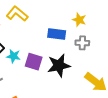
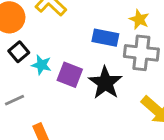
gray cross: (82, 43) -> (141, 53), size x1.6
black star: (59, 65) -> (105, 83), turned -30

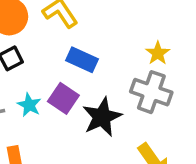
blue rectangle: (105, 38) -> (82, 60), moved
cyan star: (41, 65) -> (29, 105), moved

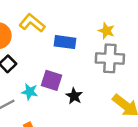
blue rectangle: (82, 60) -> (65, 42), moved
black star: (102, 117) -> (74, 96), moved, size x0.6

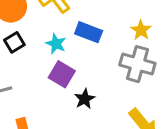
cyan star: (30, 92) -> (56, 44), moved

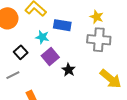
black square: (14, 42) -> (21, 52), moved
purple square: (62, 74) -> (50, 56), turned 30

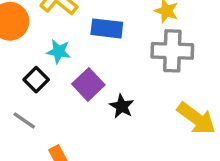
cyan star: (42, 37) -> (59, 51), moved
gray line: (13, 75) -> (24, 120), turned 64

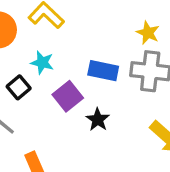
blue rectangle: (107, 28) -> (103, 71), moved

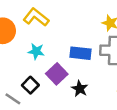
black square: (19, 87) -> (30, 85), moved

